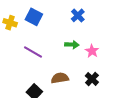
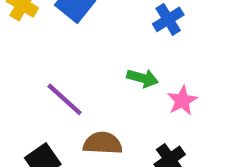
purple line: (33, 52) -> (65, 99), moved

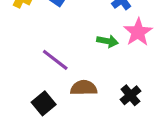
pink star: (182, 100) -> (138, 32), moved, size x1.4

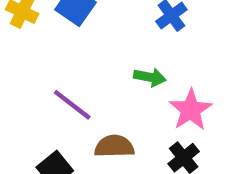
pink star: (138, 32) -> (191, 110), moved

